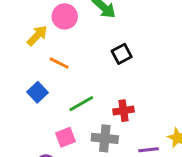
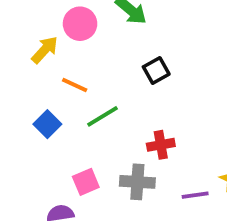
green line: (81, 104) -> (103, 116), moved

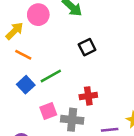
orange line: (75, 85) -> (23, 55), moved
blue square: (47, 124) -> (26, 85), moved
pink square: (86, 182) -> (48, 111), moved

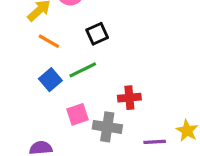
black square: (87, 47) -> (97, 34), moved

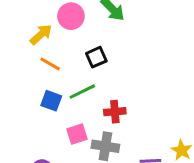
blue square: (50, 80) -> (51, 101), turned -30
red cross: (129, 98) -> (115, 112), moved

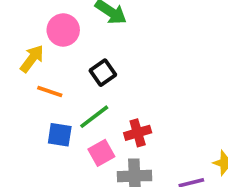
pink square: (77, 134) -> (101, 153), moved

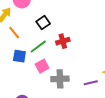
orange line: (50, 91) -> (14, 33), turned 32
red cross: (138, 133) -> (63, 41), moved

